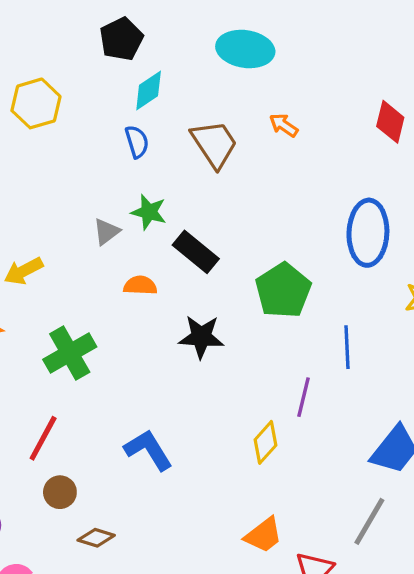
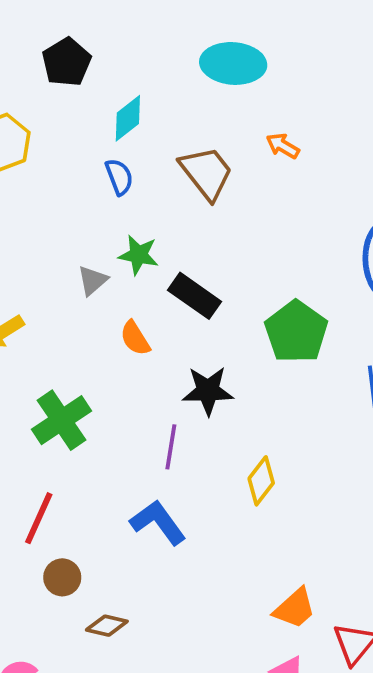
black pentagon: (121, 39) -> (66, 62), moved
orange semicircle: (140, 285) -> (135, 338), turned -120
purple line: (303, 397) -> (171, 447), moved
yellow diamond: (265, 442) -> (261, 481), moved

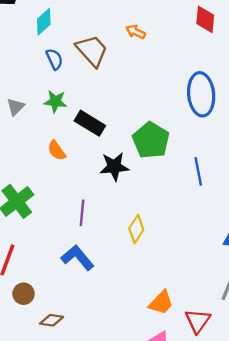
blue semicircle: (119, 177) -> (54, 59), moved
gray triangle: (93, 281) -> (15, 107), moved
black star: (208, 391) -> (114, 167), moved

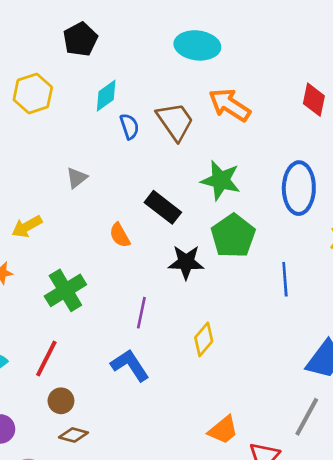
cyan diamond: (44, 22) -> (106, 96), moved
orange arrow: (136, 32) -> (230, 105), size x1.8
green star: (55, 101) -> (221, 180), moved, size x1.4
brown diamond: (52, 320) -> (73, 435), moved

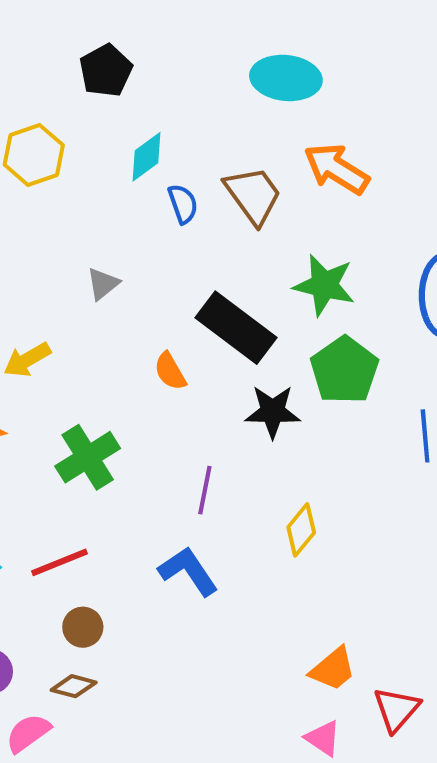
black rectangle: (163, 207) -> (236, 328), size x1.4
red line: (46, 359) -> (60, 562), turned 42
brown diamond: (73, 435) -> (74, 686), moved

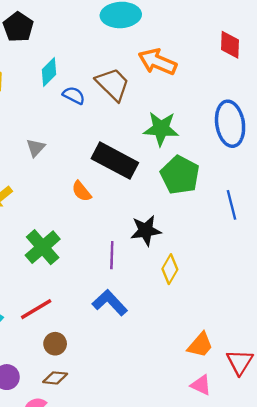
blue semicircle: (183, 204) -> (74, 95), turned -35
black star: (273, 412) -> (146, 230), moved

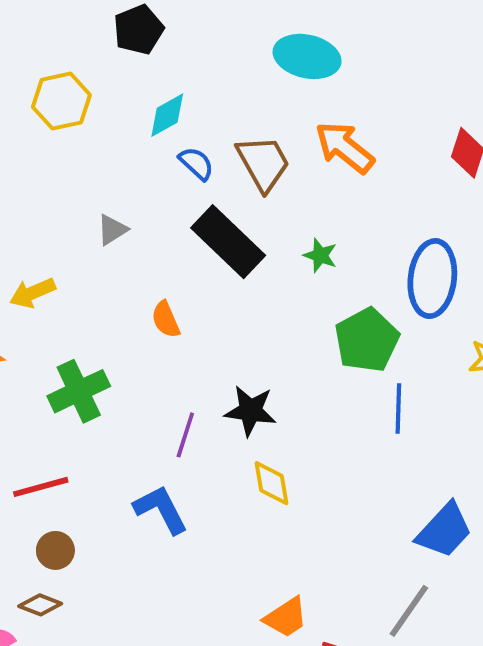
green star: (161, 129) -> (320, 255), size x0.6
black rectangle: (115, 161) -> (228, 242), moved
green pentagon: (180, 175) -> (367, 340), moved
yellow diamond: (170, 269) -> (271, 483), turned -56

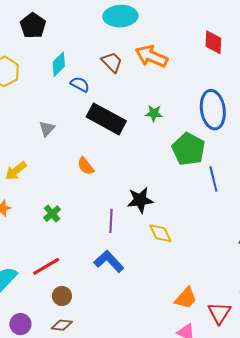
brown trapezoid: (263, 163) -> (112, 62), moved, size x0.7
green cross: (79, 391) -> (52, 214), size x0.6

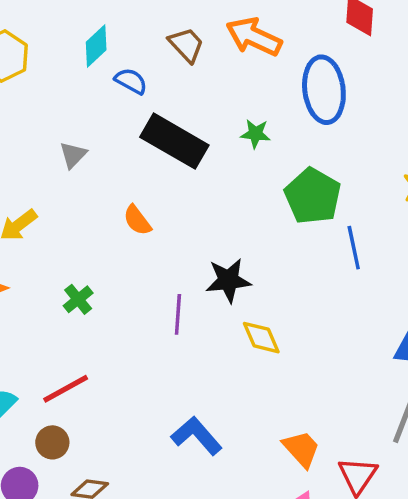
blue ellipse: (213, 110) -> (324, 90), moved
blue L-shape: (109, 261) -> (197, 436), moved
brown circle: (62, 296) -> (52, 442), moved
orange trapezoid: (186, 298) -> (301, 449), turned -85

